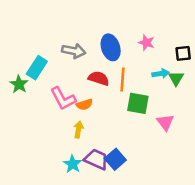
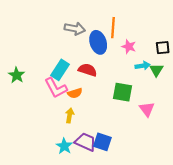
pink star: (146, 43) -> (129, 47), moved
gray arrow: (74, 51) -> (75, 29), moved
cyan rectangle: (37, 68) -> (60, 70), moved
orange line: (123, 79) -> (113, 28), moved
blue square: (115, 159) -> (102, 142), turned -30

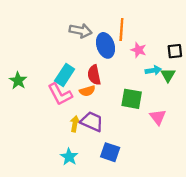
red semicircle: (88, 70) -> (94, 75), turned -120
orange semicircle: (75, 93) -> (87, 91), moved
purple trapezoid: (85, 142) -> (92, 122), moved

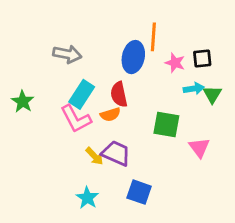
gray arrow: (80, 31) -> (67, 54), moved
blue ellipse: (106, 45) -> (133, 57), turned 30
black square: (175, 51) -> (202, 58), moved
yellow arrow: (75, 124) -> (95, 156), turned 126

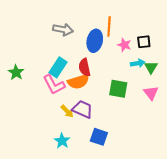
gray arrow: (67, 54) -> (63, 30), moved
orange semicircle: (110, 114) -> (78, 82), size x1.5
pink triangle: (199, 148) -> (151, 93), moved

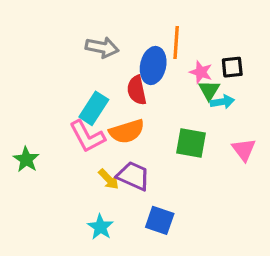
red semicircle: (85, 67) -> (137, 90), moved
green triangle: (151, 67) -> (209, 90), moved
green star: (16, 72) -> (26, 159), moved

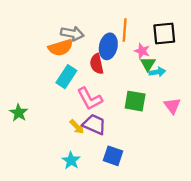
black square: (232, 67) -> (164, 34), moved, size x1.5
orange semicircle: (127, 131) -> (61, 48), moved
pink L-shape: (87, 136) -> (90, 99), moved

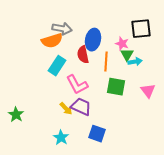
orange line: (125, 30) -> (106, 62), moved
green star: (19, 113) -> (16, 115), moved

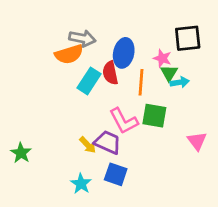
cyan rectangle: (57, 66) -> (89, 81), moved
pink L-shape: (77, 85) -> (124, 121), moved
pink triangle: (148, 91) -> (197, 141), moved
blue square: (97, 134) -> (116, 174), moved

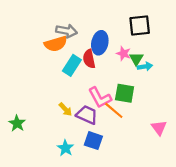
black square: (188, 38) -> (140, 26), moved
pink star: (162, 58) -> (123, 53), moved
orange line: (141, 82) -> (114, 110), moved, turned -54
pink triangle: (197, 141) -> (159, 128), moved
yellow arrow: (88, 145) -> (65, 109), moved

